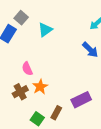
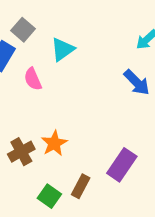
pink semicircle: (27, 69) -> (33, 79), moved
purple rectangle: (81, 100) -> (122, 165), turned -30

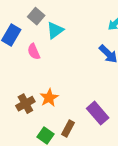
gray square: (23, 30) -> (36, 16), moved
purple rectangle: (122, 165) -> (98, 113), turned -75

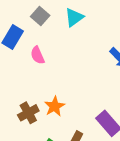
cyan triangle: (55, 30) -> (74, 17), moved

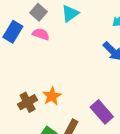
pink semicircle: (37, 55) -> (41, 34), moved, turned 133

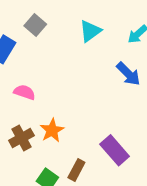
cyan triangle: (70, 13) -> (90, 31), moved
pink semicircle: (41, 34) -> (25, 92), moved

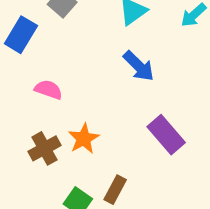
blue arrow: (128, 74) -> (139, 66), moved
purple rectangle: (115, 150) -> (166, 135), moved

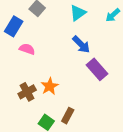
pink semicircle: (48, 90) -> (27, 49), moved
purple rectangle: (166, 135) -> (97, 69), moved

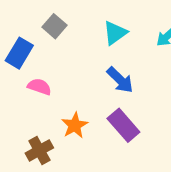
purple rectangle: (97, 69) -> (123, 125), moved
orange star: (50, 86) -> (75, 125), moved

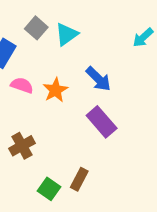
cyan triangle: (115, 33) -> (67, 34), moved
orange star: (75, 125) -> (55, 90), moved

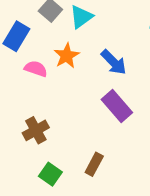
orange star: (55, 90) -> (67, 56), moved
green square: (49, 189) -> (50, 174), moved

